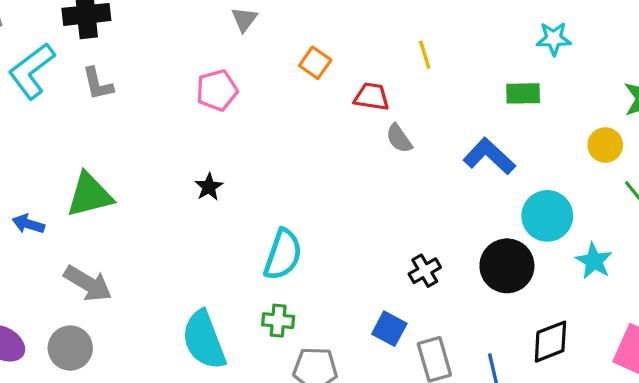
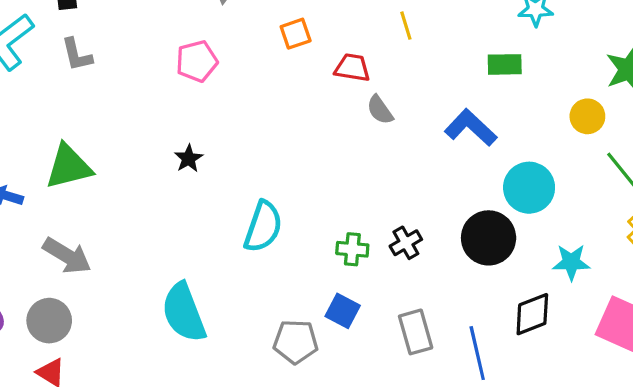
orange square: (315, 63) -> (296, 34), turned 36
cyan star: (594, 261) -> (571, 262), moved, turned -30
green cross: (278, 321) -> (352, 249), moved
blue square: (389, 329) -> (343, 311), moved

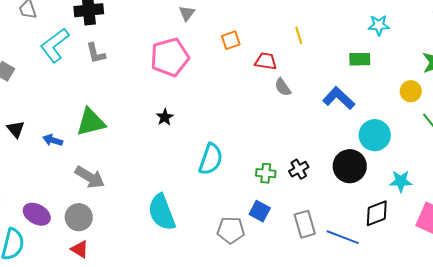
pink pentagon: (197, 61) -> (170, 57), size x1.5
blue line: (477, 353) -> (343, 237), turned -56

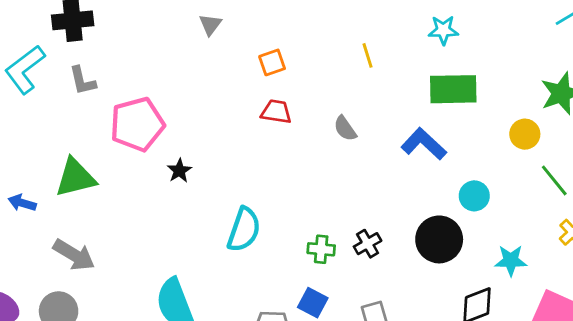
cyan star: (379, 25) -> (443, 30), moved
pink pentagon: (170, 57) -> (137, 124), moved
green rectangle: (360, 59) -> (453, 89), size x1.6
red trapezoid: (266, 61) -> (276, 112), moved
cyan circle: (375, 135) -> (474, 196), size x0.7

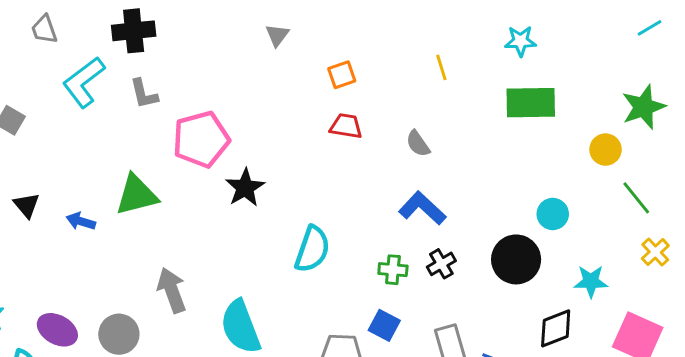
blue L-shape: (424, 144) -> (422, 208), moved
black star: (179, 171) -> (245, 188), size x1.5
gray arrow: (74, 255) -> (172, 290), moved, turned -141

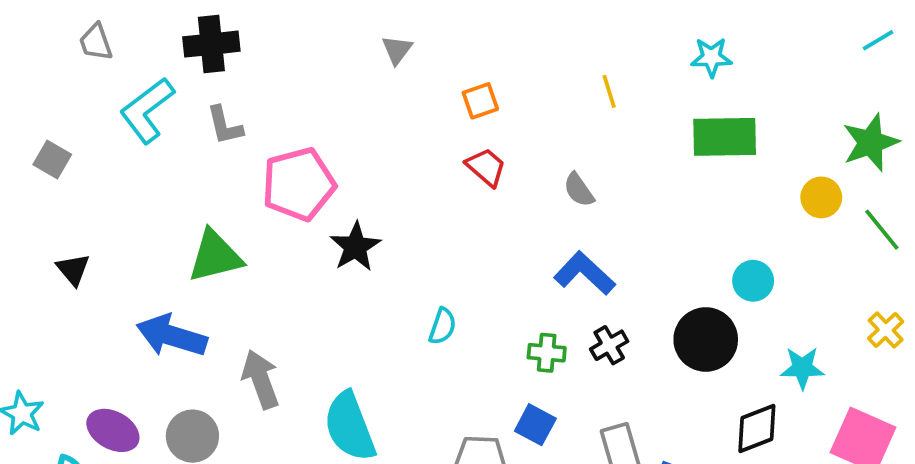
red trapezoid: (346, 126) -> (486, 167), turned 32
green line: (636, 198) -> (882, 230), moved
blue arrow: (81, 221) -> (172, 336), moved, size x1.8
cyan semicircle: (312, 249) -> (442, 326), size x0.6

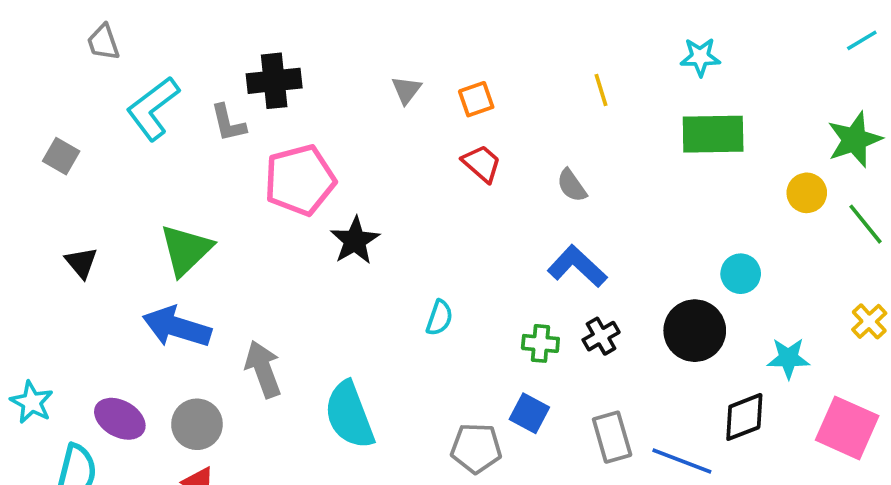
black cross: (211, 44) -> (274, 81), moved
gray triangle: (397, 50) -> (406, 90), moved
green triangle: (215, 256) -> (186, 250), moved, turned -30

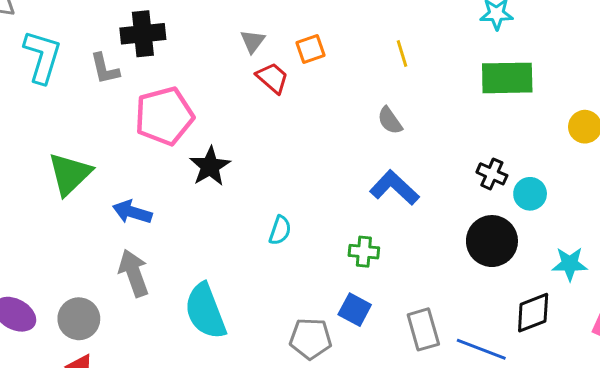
yellow line: (601, 90) -> (402, 54), moved
cyan L-shape: (153, 108) -> (42, 57), turned 144
red trapezoid: (482, 163) -> (272, 78), moved
blue arrow: (177, 327) -> (132, 212), moved, size x0.7
black cross: (601, 336) -> (492, 174), moved, turned -36

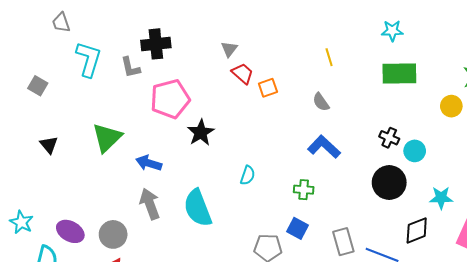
orange square: (311, 49) -> (268, 88), moved
cyan semicircle: (205, 311) -> (198, 208), moved

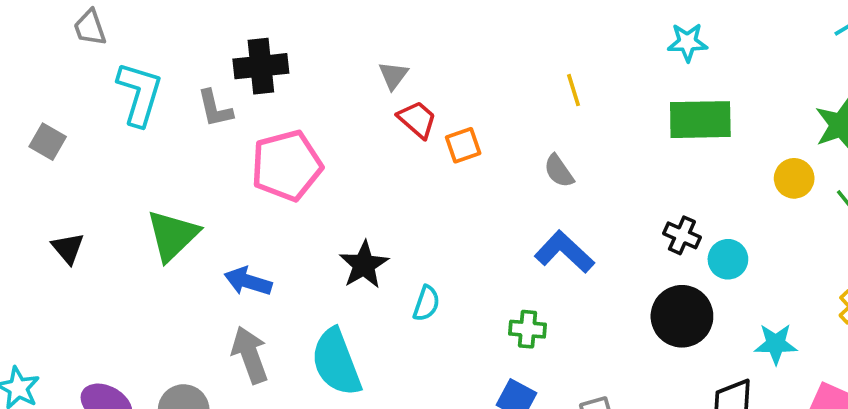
black star: (201, 133) -> (364, 265), moved

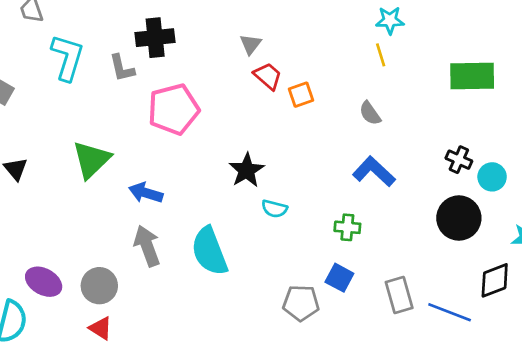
cyan star: (687, 42) -> (390, 20), moved
black star: (364, 265) -> (247, 170), moved
cyan semicircle: (426, 303) -> (274, 209), turned 85

